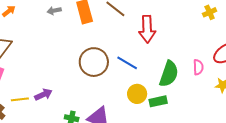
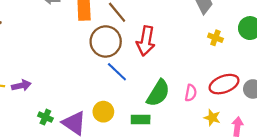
yellow cross: (210, 12) -> (215, 38), turned 32
brown circle: (94, 62) -> (106, 41), moved
yellow circle: (137, 94) -> (103, 112), moved

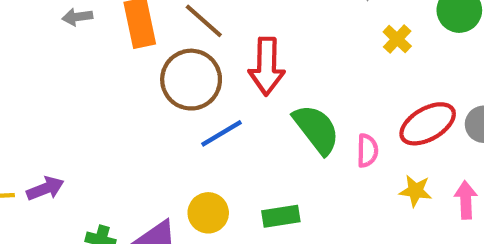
yellow cross: (215, 38) -> (397, 39), turned 32
blue line: (117, 72) -> (222, 133), turned -65
green semicircle: (158, 93) -> (316, 129), moved, turned -60

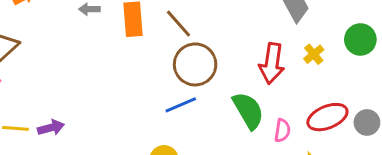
red arrow: (267, 66) -> (272, 63), moved
brown circle: (191, 80) -> (195, 64), moved

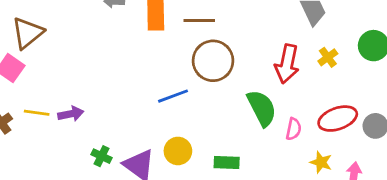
brown line: (178, 24) -> (199, 21), turned -52
blue line: (181, 105) -> (173, 96), moved

